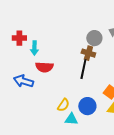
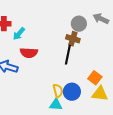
cyan arrow: (34, 48) -> (19, 34), turned 40
yellow semicircle: (63, 105) -> (58, 91), moved, turned -48

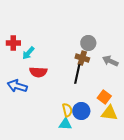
gray arrow: (101, 19) -> (110, 61), moved

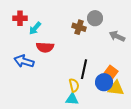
brown cross: (82, 58) -> (79, 27), moved
black line: (77, 74) -> (84, 69), moved
blue circle: (81, 111) -> (104, 82), moved

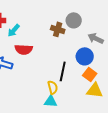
blue circle: (104, 82) -> (85, 56), moved

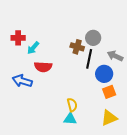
black line: (63, 71) -> (89, 59), moved
orange square: (90, 74) -> (109, 92), turned 32
yellow triangle: (95, 90) -> (109, 118), moved, turned -30

